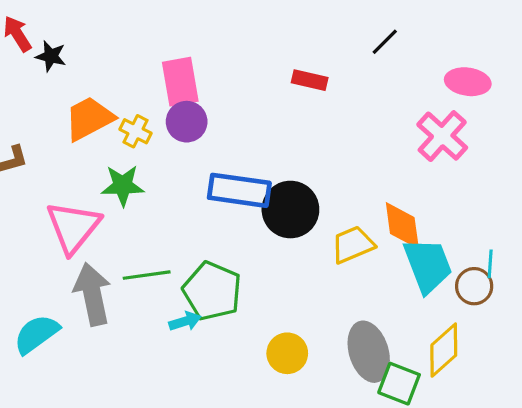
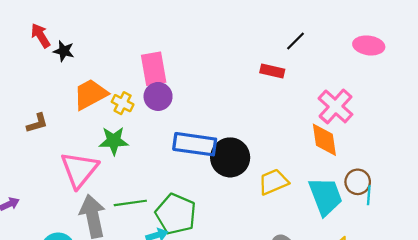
red rectangle: (310, 80) -> (272, 71), moved
pink ellipse: (468, 82) -> (369, 45), moved
orange diamond: (402, 225) -> (324, 140), moved
brown circle: (474, 286) -> (358, 182), moved

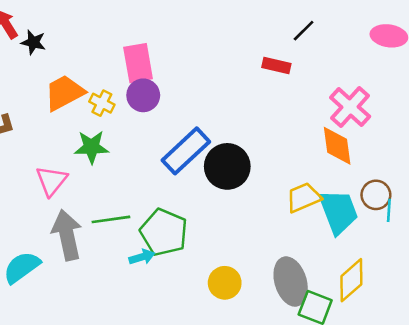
blue rectangle: (195, 144) -> (186, 151), turned -51
pink triangle: (79, 170) -> (51, 181), size x0.7
yellow trapezoid: (273, 182) -> (304, 197), moved

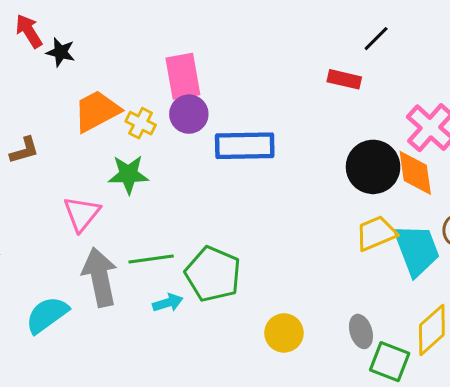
blue rectangle: (186, 151) -> (245, 146), moved, turned 42
black circle: (227, 166) -> (373, 167), moved
cyan arrow: (142, 257) -> (168, 303), moved
gray ellipse: (291, 282) -> (361, 331), size x0.6

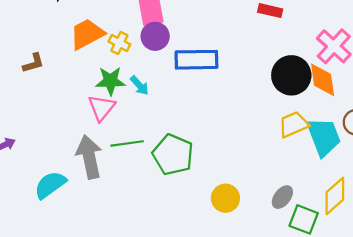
pink triangle: (82, 214) -> (101, 108), moved
cyan arrow: (168, 303) -> (139, 85), moved, turned 65
gray ellipse: (361, 331) -> (282, 197), turned 55

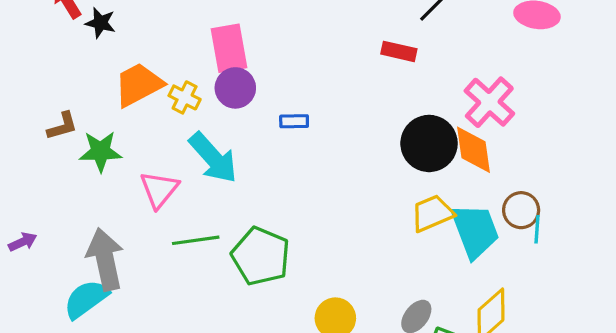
blue rectangle: (196, 60) -> (294, 121), size x0.5
green star: (110, 81) -> (100, 151), moved
cyan arrow: (139, 85) -> (213, 158), size x1.8
gray arrow: (89, 157) -> (105, 259), moved

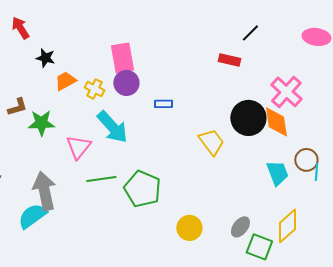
black star: (100, 23) -> (45, 58), moved
orange trapezoid: (139, 85) -> (65, 81), size x0.7
yellow trapezoid: (432, 213) -> (211, 142), moved, turned 76
cyan trapezoid: (475, 231) -> (277, 173), size x0.7

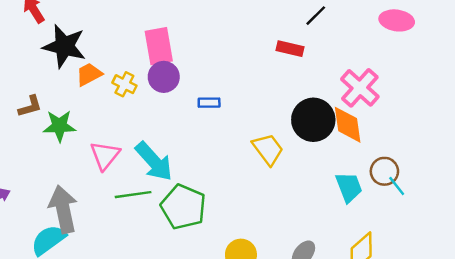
black star: (45, 58) -> (64, 46), size x1.8
cyan arrow: (112, 127) -> (154, 161), moved
cyan line: (316, 172) -> (397, 186), turned -42

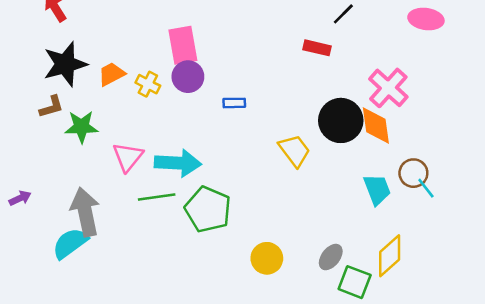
black star: (64, 46) -> (65, 64), moved, turned -30
cyan arrow: (154, 161) -> (178, 163), turned -45

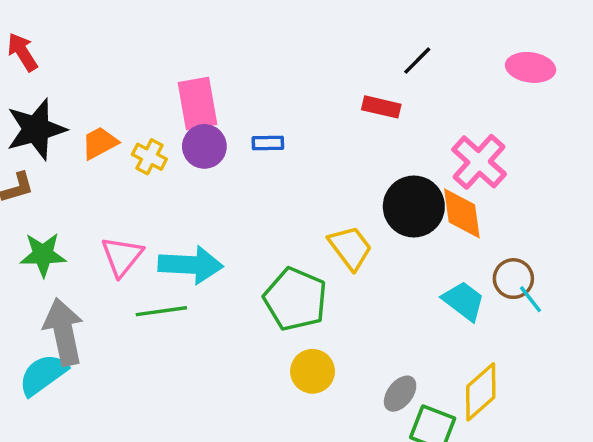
blue rectangle: (234, 103) -> (268, 143), moved
green star: (81, 127) -> (43, 255), moved
cyan trapezoid: (377, 189) -> (464, 301), turned -32
green pentagon: (208, 209) -> (295, 299), moved
yellow circle: (267, 258) -> (313, 371), moved

